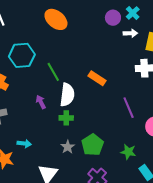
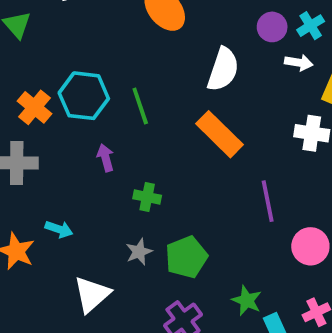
cyan hexagon: (22, 55) -> (84, 96), moved
orange rectangle: (97, 78) -> (220, 134), size x1.4
white semicircle: (67, 95) -> (223, 69), moved
green star: (128, 152) -> (247, 300), moved

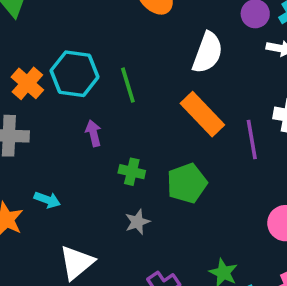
purple line: (268, 201) -> (252, 140), moved
gray star: (139, 252) -> (137, 222), moved
green pentagon: (186, 257) -> (187, 183), moved

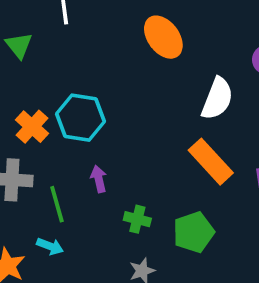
green line: (128, 85) -> (57, 204), moved

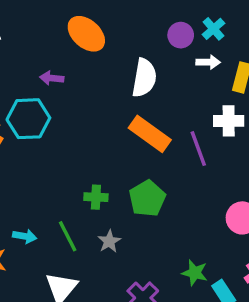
purple arrow: (99, 179) -> (52, 78), moved, turned -60
green line: (57, 204) -> (68, 236), moved

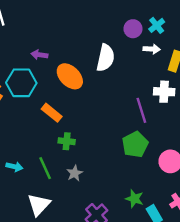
orange ellipse: (86, 34) -> (70, 76), moved
orange rectangle: (150, 134) -> (52, 113), moved, size x0.7
green pentagon: (147, 198) -> (135, 144), moved

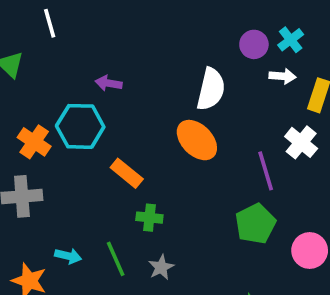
orange ellipse: (70, 76) -> (197, 140), moved
white cross: (164, 92) -> (301, 142), turned 36

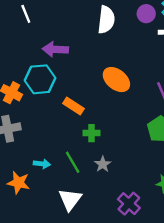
white line: (50, 23) -> (26, 14), moved
purple arrow: (109, 83) -> (55, 49), size x1.5
white semicircle: (211, 89) -> (106, 20), moved

